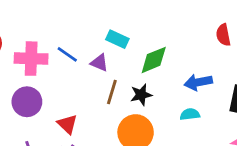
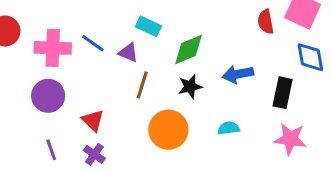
black star: (141, 95) -> (190, 87), moved
cyan semicircle: (190, 114) -> (229, 128), moved

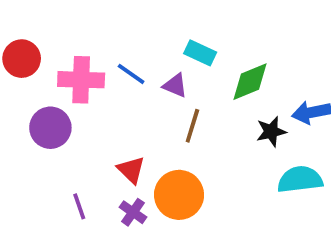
black star: (190, 87) -> (271, 132), moved
purple circle: (48, 96) -> (50, 128), moved
cyan semicircle: (229, 128) -> (300, 180), size x1.6
orange circle: (168, 130) -> (179, 195), moved

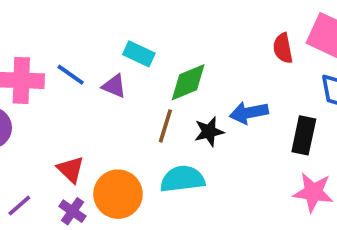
brown line: (192, 126) -> (165, 126), moved
cyan semicircle: (300, 180) -> (182, 179), moved
purple line: (79, 206) -> (19, 206), turned 68

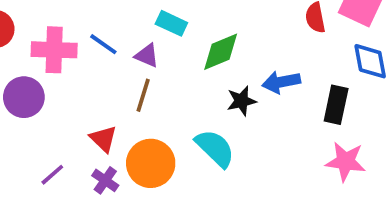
brown line: (165, 126) -> (143, 95), moved
cyan semicircle: (182, 179) -> (215, 148), turned 51

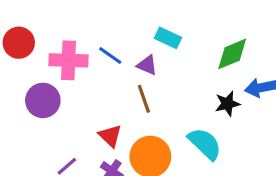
green diamond: (221, 52) -> (232, 54), moved
brown line: (143, 95) -> (144, 99), turned -36

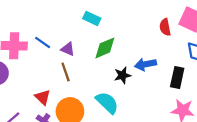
cyan rectangle: (168, 38) -> (92, 18), moved
green diamond: (232, 54) -> (105, 48), moved

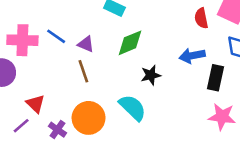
blue arrow: (145, 64) -> (192, 56), moved
red triangle: (43, 97) -> (35, 104), moved

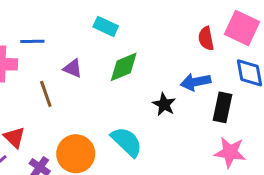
blue line: (56, 36) -> (32, 41), moved, turned -36
brown line: (83, 71) -> (46, 94), moved
black star: (151, 75) -> (164, 104), moved, turned -30

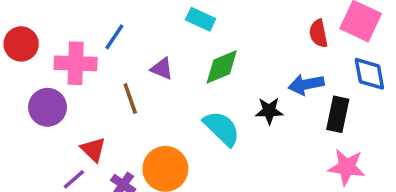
blue line: (32, 41) -> (114, 37), turned -55
black star: (164, 104) -> (269, 111), turned -30
cyan semicircle: (127, 142) -> (222, 128), moved

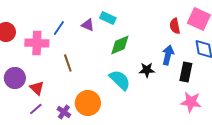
purple triangle: (162, 69) -> (88, 25), moved
blue arrow: (306, 84) -> (168, 55), turned 114
purple circle: (48, 107) -> (15, 78), moved
red triangle: (93, 149) -> (37, 88), moved

